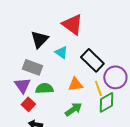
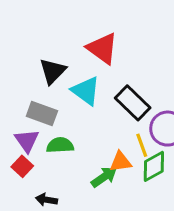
cyan triangle: (61, 52) -> (86, 91), size x1.5
orange triangle: (75, 84) -> (121, 162), moved
red square: (28, 104) -> (22, 166), moved

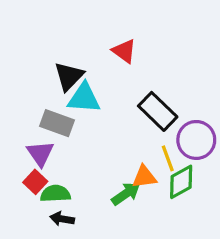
red triangle: (102, 48) -> (124, 51), size x0.7
cyan triangle: (86, 91) -> (84, 98), moved, turned -32
green semicircle: (60, 145) -> (55, 194), moved

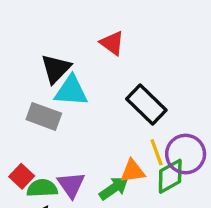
purple circle: (196, 140) -> (186, 154), moved
purple triangle: (40, 153) -> (71, 185), moved

